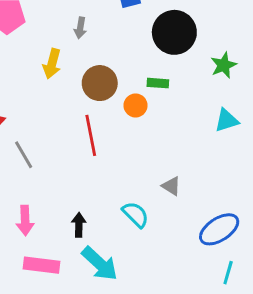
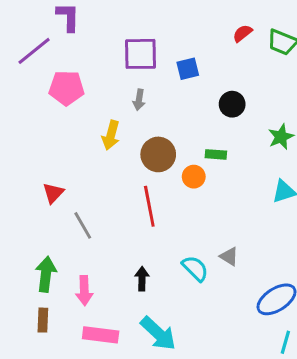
black circle: (174, 32) -> (232, 104), size x0.6
cyan semicircle: (136, 214) -> (195, 268), moved
black arrow: (79, 225) -> (142, 279), moved

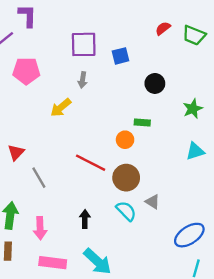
yellow arrow: (111, 135) -> (61, 108), turned 35
brown circle: (158, 154) -> (126, 178), moved
red line: (149, 206) -> (91, 163), turned -52

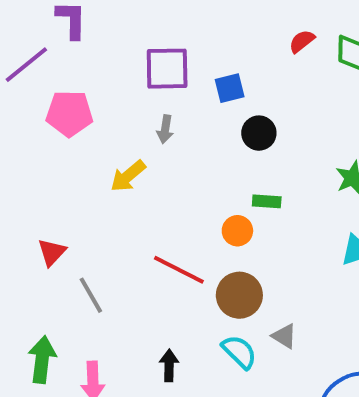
black circle: (155, 83) -> (259, 133), moved

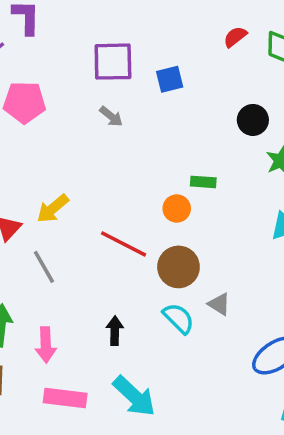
gray arrow: (165, 129) -> (111, 116), turned -60
black circle: (259, 133) -> (253, 120), moved
yellow arrow: (128, 176) -> (53, 209), moved

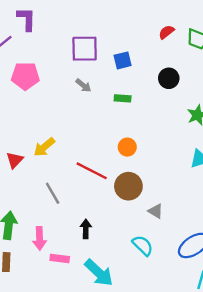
black circle: (253, 120) -> (169, 78), moved
green rectangle: (203, 182) -> (123, 98), moved
gray line: (44, 267) -> (53, 193), moved
cyan semicircle: (178, 318) -> (143, 245), moved
pink rectangle: (65, 398) -> (60, 259), moved, size x0.7

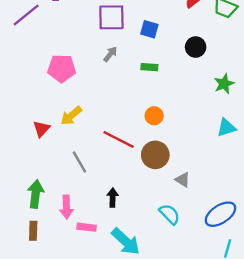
blue square: (123, 60) -> (149, 29), turned 30
pink pentagon: (25, 76) -> (62, 68), moved
gray arrow: (83, 85) -> (110, 54), turned -91

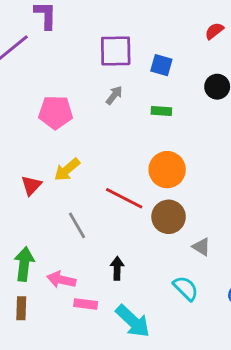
orange circle: (154, 116) -> (167, 170), size x1.6
pink arrow: (66, 207) -> (61, 280), turned 105

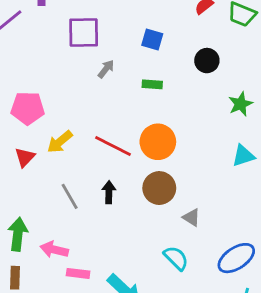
purple square: (116, 51) -> (84, 33), moved
pink pentagon: (56, 112) -> (28, 108), moved
red line: (124, 198) -> (113, 146), moved
black arrow: (117, 268) -> (109, 192), moved

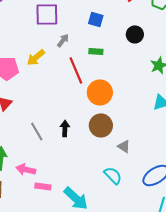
yellow arrow: (60, 142) -> (36, 57), moved
red line: (113, 146) -> (76, 70), moved, turned 40

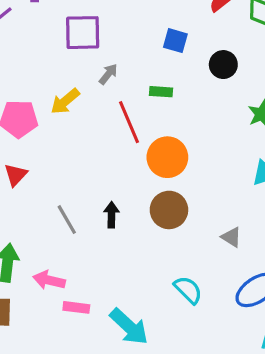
blue square: (96, 19) -> (175, 41), moved
gray triangle: (124, 146) -> (231, 237), moved

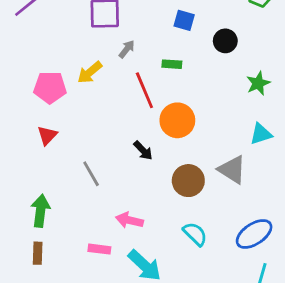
brown circle: (169, 210) -> (188, 181), moved
black arrow: (111, 215) -> (143, 150), moved, turned 135
gray triangle: (231, 237) -> (232, 170), moved, size x1.6
pink arrow: (49, 280) -> (129, 220), moved

